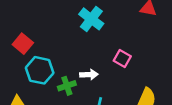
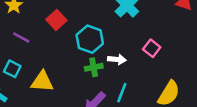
cyan hexagon: (40, 70) -> (90, 39), moved

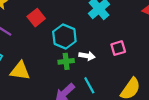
pink square: (152, 48) -> (118, 48), turned 32
cyan line: (122, 93) -> (89, 85), turned -54

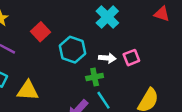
white arrow: (87, 56) -> (107, 58), moved
green cross: (66, 61) -> (95, 77), moved

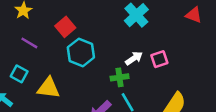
cyan hexagon: (73, 50) -> (81, 52), moved
white arrow: (107, 58) -> (134, 58), turned -42

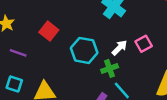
cyan hexagon: (81, 52) -> (84, 50), moved

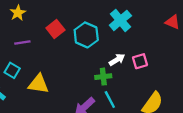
cyan hexagon: (84, 50) -> (86, 35), moved
purple line: (18, 53) -> (22, 43), turned -42

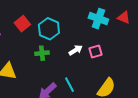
cyan cross: (120, 20) -> (98, 19), moved, turned -30
green cross: (103, 77) -> (42, 53), moved

